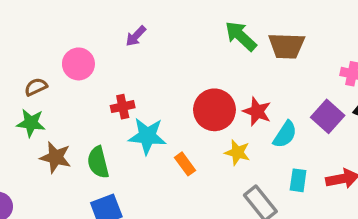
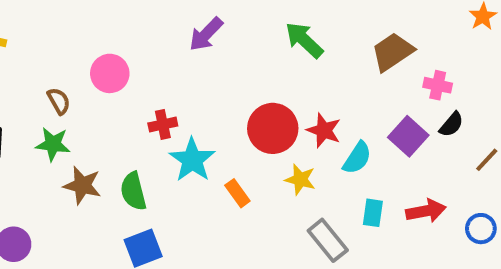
purple arrow: (136, 36) -> (206, 34), moved, size x1.4
brown trapezoid: (287, 46) -> (393, 52), moved, turned 144
brown semicircle: (36, 87) -> (59, 101), turned 85
cyan star: (147, 136) -> (192, 160), turned 30

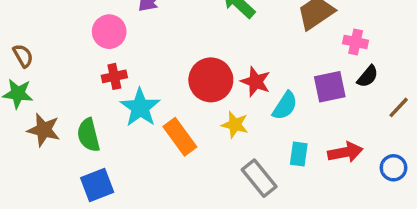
pink circle: (110, 73) -> (109, 32), moved
purple square: (408, 136) -> (330, 87), turned 36
orange rectangle: (237, 193) -> (180, 137), size x1.5

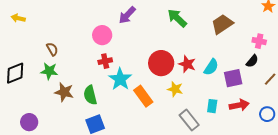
pink cross: (356, 42) -> (259, 41), moved
purple square: (330, 87) -> (233, 78), moved
cyan semicircle: (285, 106) -> (211, 67), moved

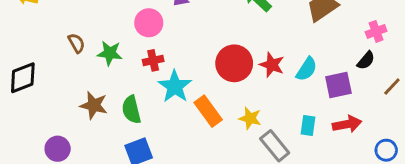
pink cross: (259, 41) -> (376, 31), turned -32
green star: (49, 71) -> (110, 53), moved
yellow star: (175, 89) -> (250, 118), moved
blue circle: (267, 114) -> (386, 150), moved
purple circle: (29, 122) -> (58, 149), moved

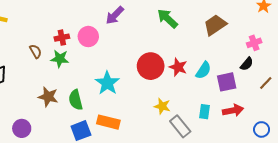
red cross: (153, 60) -> (62, 38), moved
orange rectangle: (208, 111) -> (108, 122), moved, turned -40

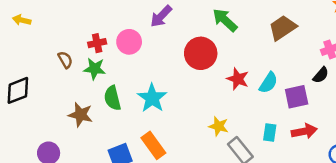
red circle: (151, 66) -> (201, 53), moved
green semicircle: (76, 100) -> (112, 98), moved
orange rectangle: (108, 122) -> (153, 145), turned 40

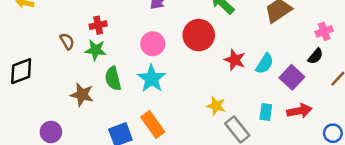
pink circle: (129, 42) -> (153, 44), moved
purple square: (297, 97) -> (292, 77), turned -35

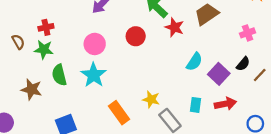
red circle: (199, 35) -> (136, 36), size x0.7
black semicircle: (315, 56) -> (243, 64), moved
red star: (235, 60) -> (174, 27), moved
orange rectangle: (153, 125) -> (119, 113), moved

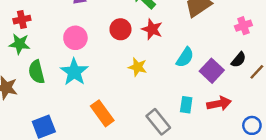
red star: (174, 27) -> (152, 29), moved
yellow star: (151, 99) -> (138, 67), moved

